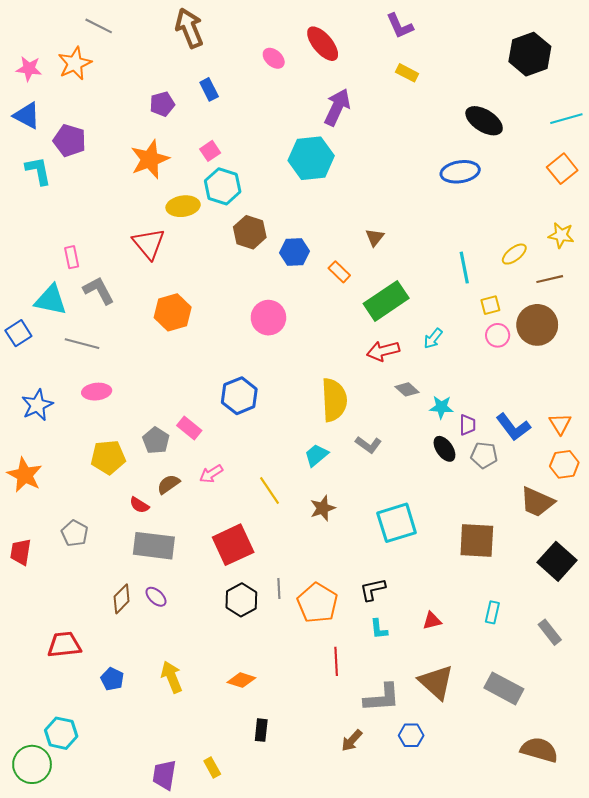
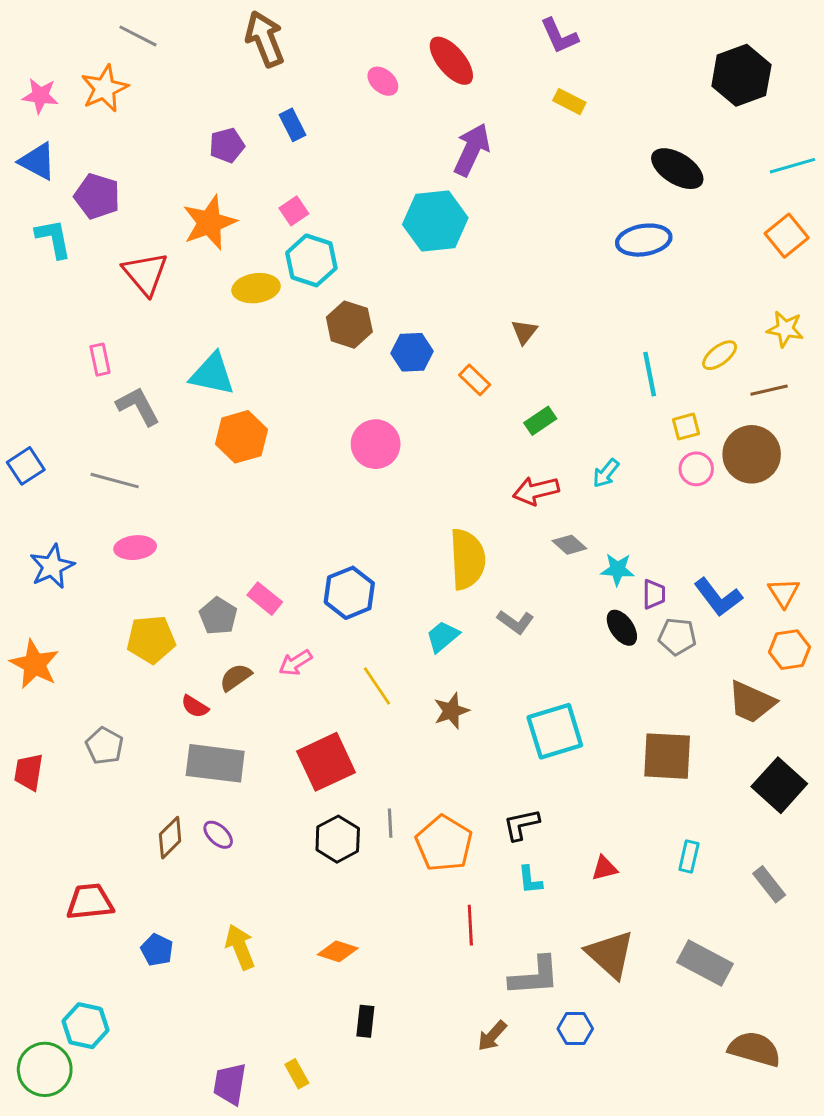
red triangle: (149, 244) -> (145, 274), moved
cyan triangle: (51, 300) -> (212, 374), moved
green rectangle: (386, 301) -> (540, 421), size x0.5
blue hexagon: (239, 396) -> (349, 593), moved

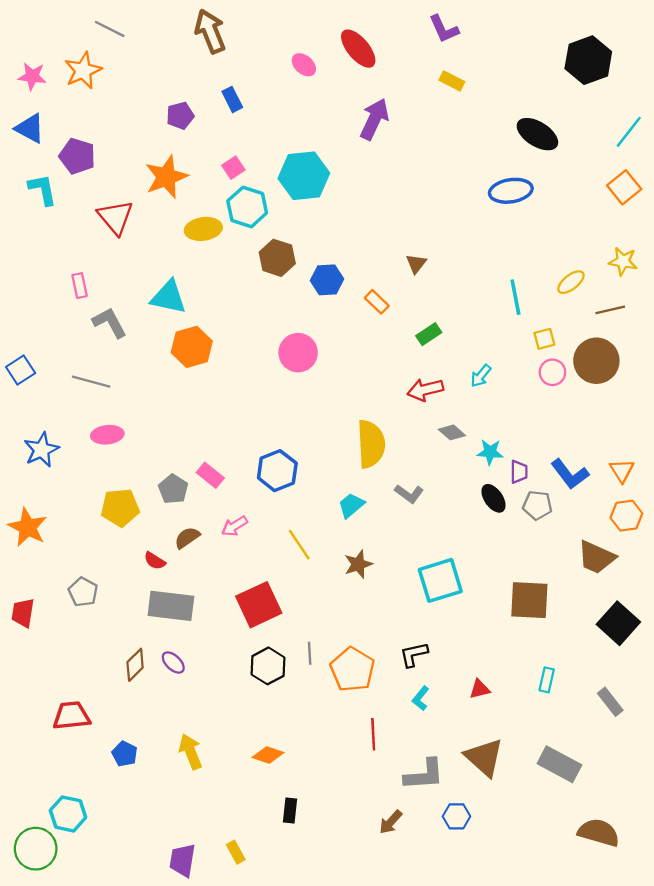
cyan line: (792, 166) -> (629, 132), turned -36
cyan hexagon: (435, 221) -> (304, 176), moved
cyan L-shape: (530, 880) -> (421, 698), turned 45

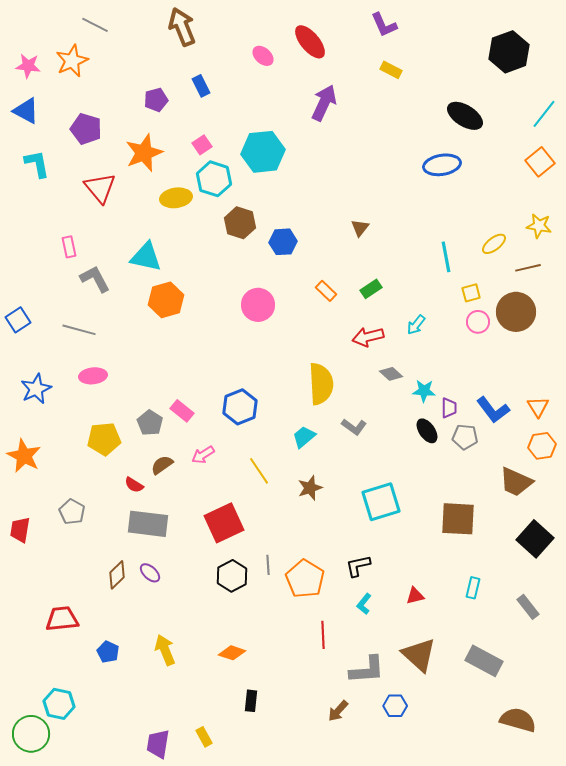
purple pentagon: (77, 156) -> (86, 129), moved
orange rectangle: (377, 302) -> (326, 291), moved

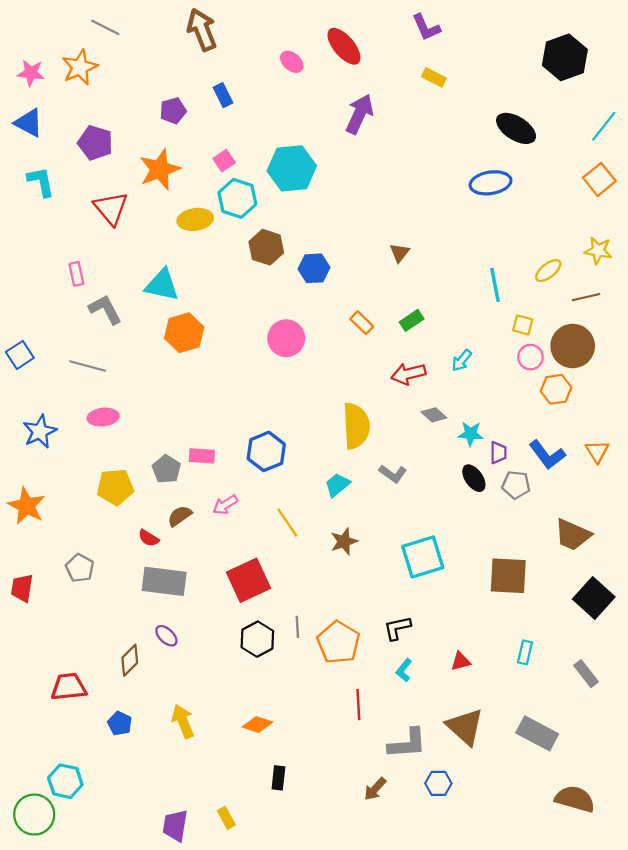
yellow square: (471, 293) -> (523, 325), turned 30
pink rectangle: (182, 411) -> (202, 456), turned -35
orange hexagon: (542, 446) -> (556, 389), moved
brown diamond: (117, 575) -> (130, 660), moved

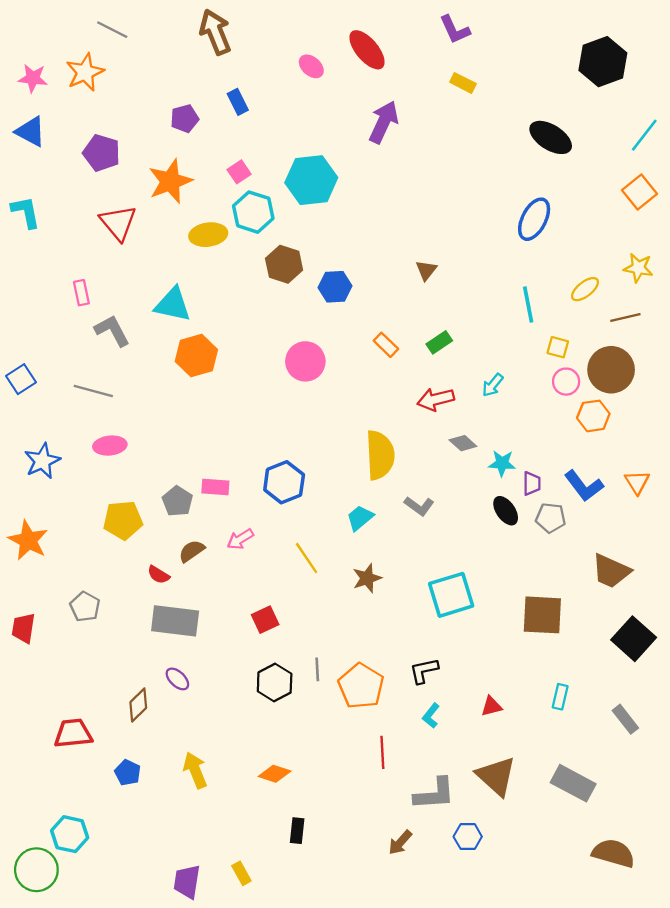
cyan L-shape: (41, 182) -> (26, 212), moved
blue ellipse: (491, 183) -> (534, 219), moved, turned -54
red square: (248, 580) -> (265, 620), size x0.6

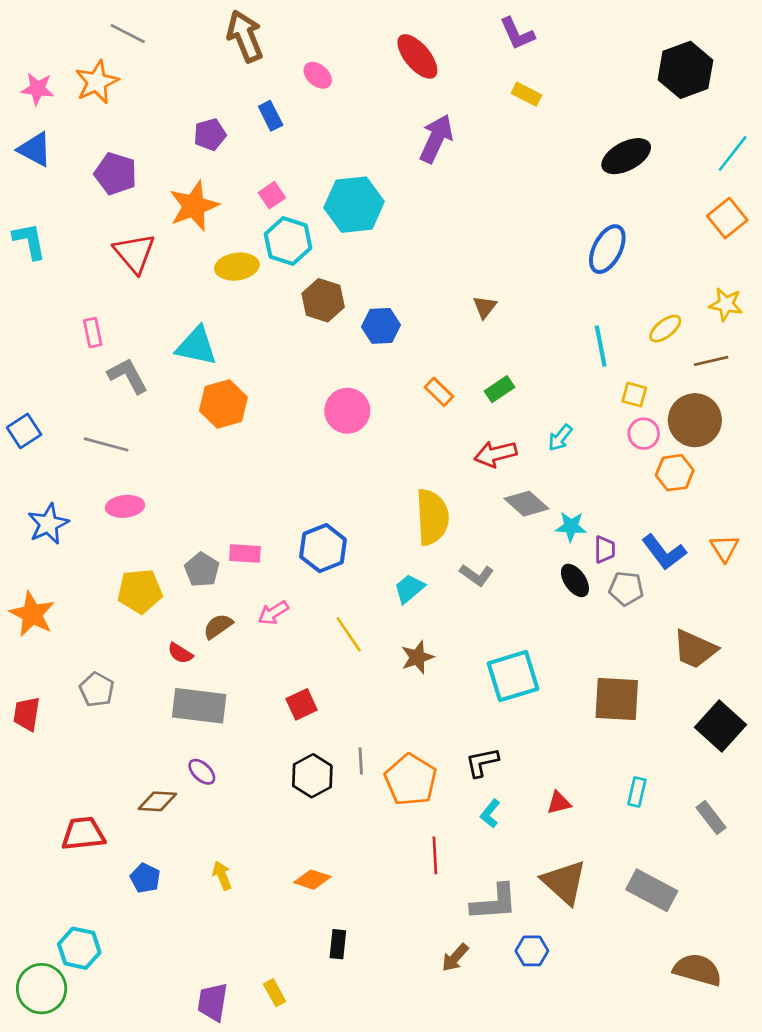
pink ellipse: (311, 66) -> (318, 75), moved
black ellipse: (551, 137) -> (626, 156), turned -60
gray diamond: (463, 443) -> (526, 504), size x1.4
brown diamond: (138, 705) -> (157, 801), turned 48
yellow arrow: (195, 770) -> (222, 875), size x0.7

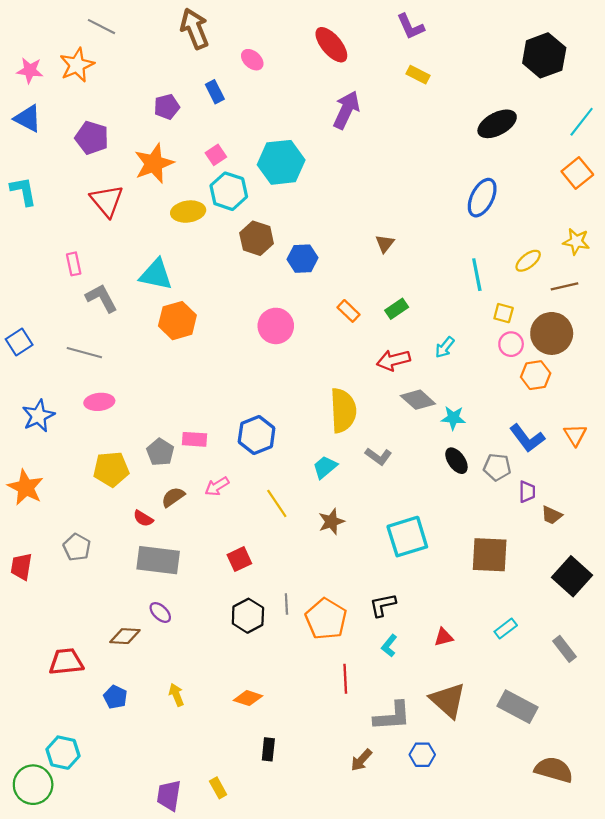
purple trapezoid: (605, 549) -> (527, 492), moved
brown trapezoid: (695, 649) -> (552, 515), size x0.6
cyan rectangle: (637, 792) -> (506, 629), turned 40

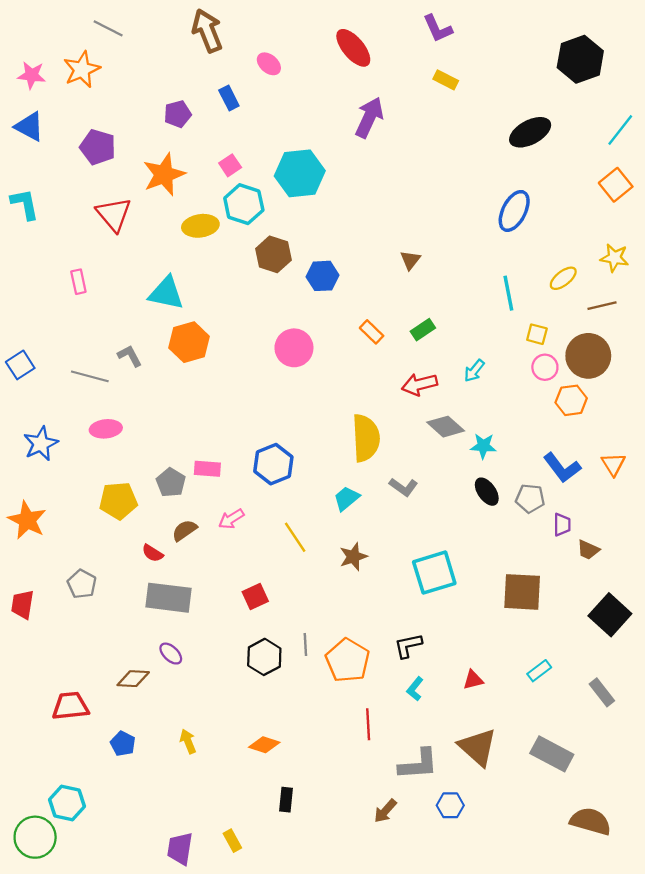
gray L-shape: (101, 298) -> (130, 356), moved, size x0.7

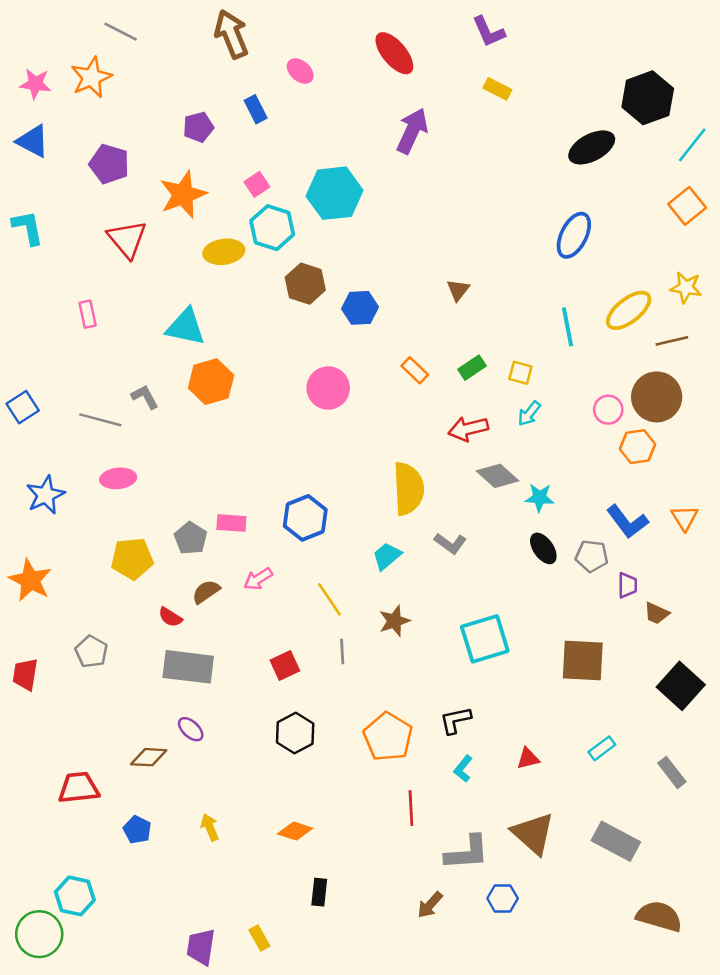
black hexagon: (580, 59) -> (648, 98), moved
yellow ellipse: (563, 278) -> (629, 310), size x1.5
yellow square: (537, 334) -> (520, 373), moved
gray line: (305, 644) -> (342, 652), moved

